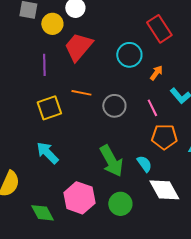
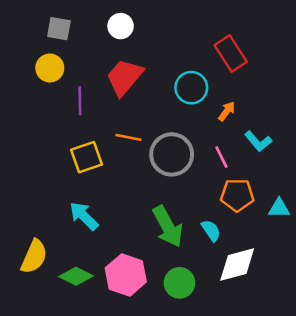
yellow circle: (52, 24) -> (50, 68), moved
gray circle: (114, 106) -> (172, 154), size x1.4
white diamond: (164, 190) -> (237, 265), turned -76
green diamond: (42, 213) -> (76, 276), moved, turned -35

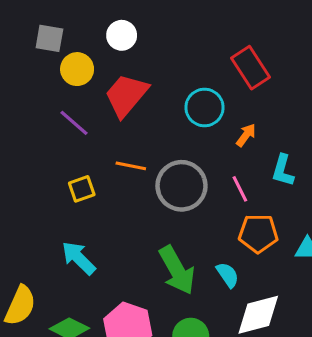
yellow circle: (50, 68) -> (77, 69), moved
purple line: (80, 101) -> (74, 123), turned -48
cyan L-shape: (258, 141) -> (283, 170), turned 56
yellow square: (86, 157) -> (82, 189), size x0.7

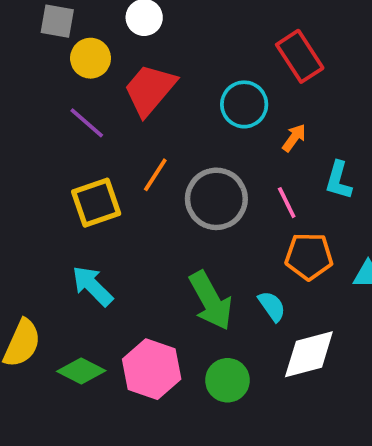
orange line: (131, 166) -> (155, 175), turned -68
yellow square: (82, 189) -> (96, 203), size x1.5

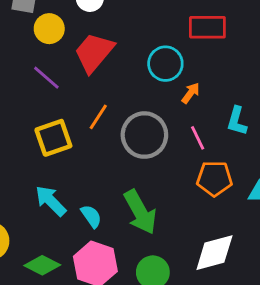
red rectangle: (300, 56) -> (207, 27), turned -57
orange arrow: (294, 138) -> (191, 93), moved
cyan semicircle: (272, 306) -> (91, 216), moved

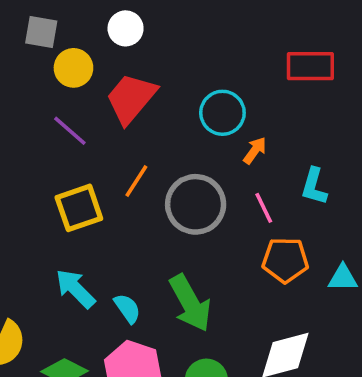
red rectangle: (207, 27) -> (310, 66), moved

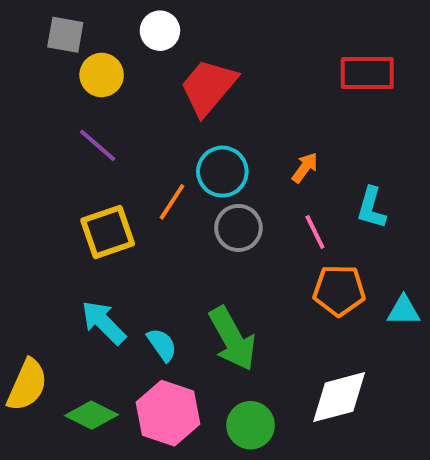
red trapezoid: (131, 98) -> (208, 87), moved
cyan circle: (222, 113) -> (222, 172), moved
gray circle: (196, 204) -> (238, 228), size x0.7

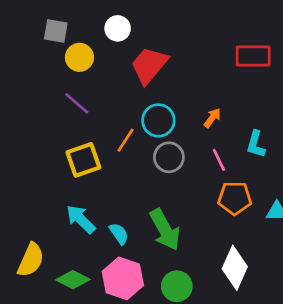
white diamond: (339, 397) -> (235, 268), turned -51

